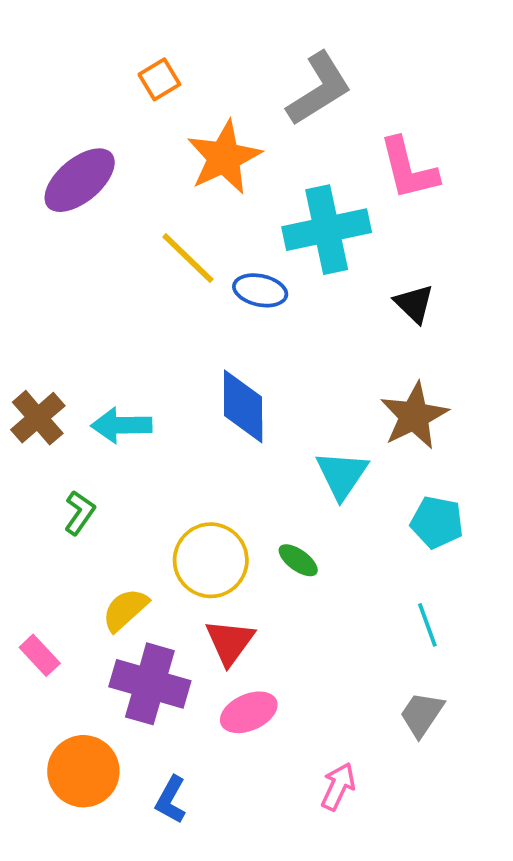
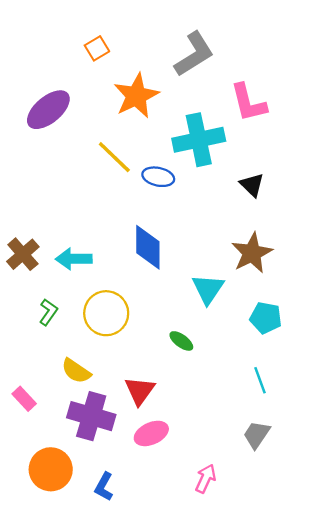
yellow circle: (211, 560) -> (106, 313), moved
yellow semicircle: (125, 610) -> (76, 371), turned -104

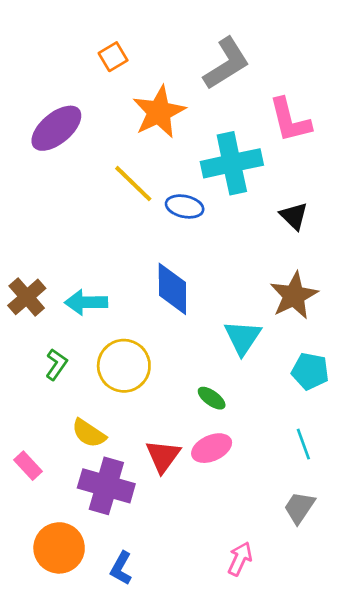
pink ellipse: (151, 433) -> (212, 448), moved

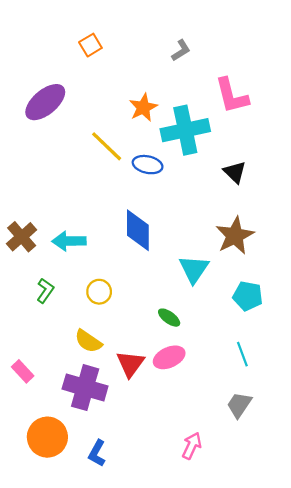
gray L-shape: (226, 63) -> (181, 50), size x0.5
orange star: (159, 112) -> (143, 107), moved, size x0.7
yellow circle: (124, 366) -> (99, 292), size x0.6
yellow semicircle: (89, 433) -> (88, 341), moved

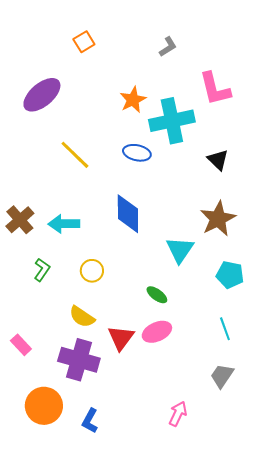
yellow line: (107, 146) -> (75, 155), moved

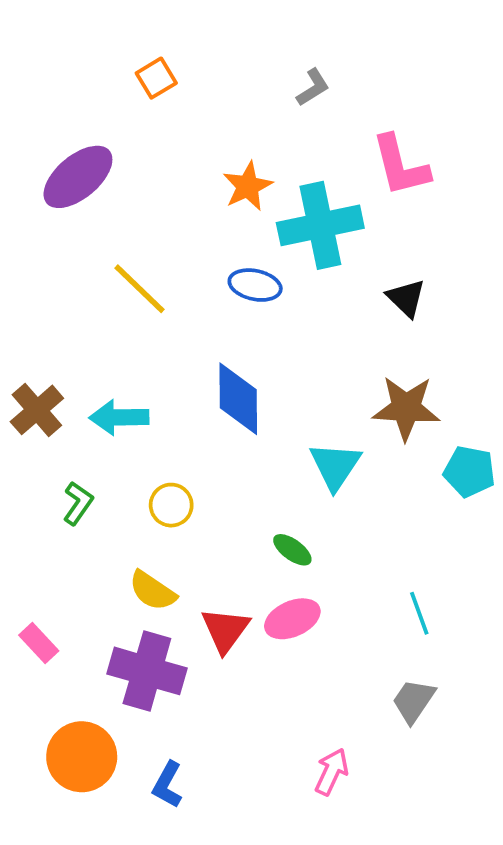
brown star: (218, 219) -> (406, 408), turned 30
cyan pentagon: (230, 275) -> (469, 471), moved

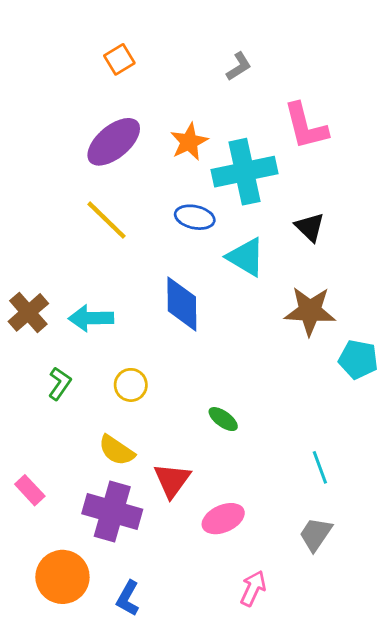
purple ellipse: (78, 177) -> (114, 142), moved
cyan triangle: (335, 466) -> (246, 257), moved, turned -33
pink ellipse: (292, 619) -> (223, 519), moved

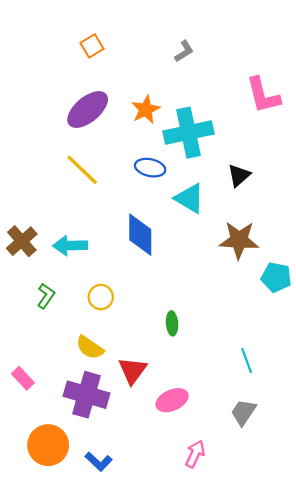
pink L-shape: (306, 126) -> (263, 95), moved
black triangle: (310, 227) -> (239, 175), turned 35
green ellipse: (223, 419) -> (172, 323), turned 50
blue L-shape: (128, 598) -> (99, 462), turned -76

